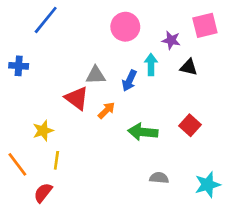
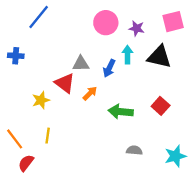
purple star: (171, 40) -> (137, 28), moved
black triangle: (189, 67) -> (159, 57), size x1.6
yellow star: (43, 131) -> (41, 100), moved
red semicircle: (43, 193) -> (26, 163), moved

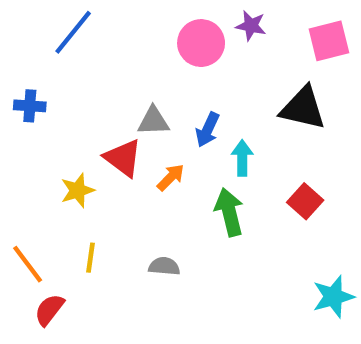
purple star: (137, 28) -> (251, 26), moved
cyan arrow: (127, 55) -> (242, 158), moved
green arrow: (121, 112) -> (229, 212), turned 70
gray semicircle: (134, 150) -> (164, 266), moved

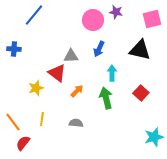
blue arrow: (208, 130) -> (99, 49), moved
orange arrow: (171, 177) -> (77, 91), moved

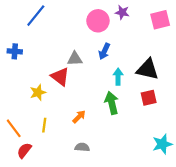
black triangle: (140, 50) -> (148, 69), moved
orange arrow: (77, 91) -> (79, 117), moved
red square: (141, 93) -> (149, 98), turned 35
gray semicircle: (76, 123) -> (82, 147), moved

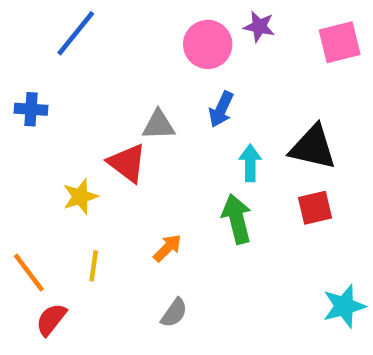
gray semicircle: (82, 147) -> (174, 313), turned 120

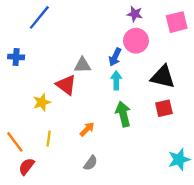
pink circle: (208, 44) -> (136, 41), moved
cyan arrow: (250, 163) -> (116, 80), moved

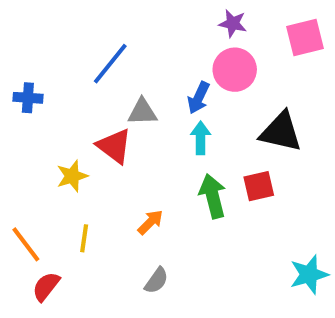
blue line: (39, 17) -> (110, 64), moved
red square: (164, 108) -> (259, 186), moved

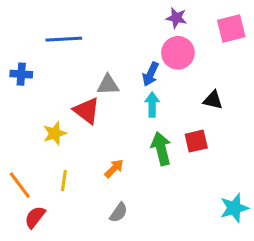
blue line: (110, 64) -> (64, 39), moved, turned 48
black triangle: (281, 132) -> (213, 100), size x0.6

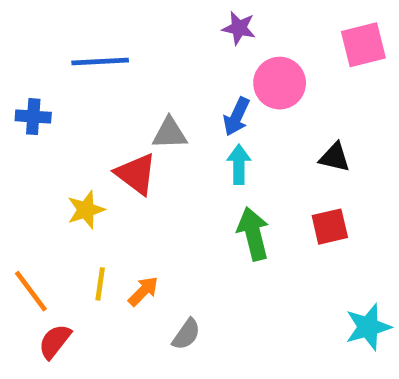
purple star: (176, 18) -> (239, 28), moved
red square: (196, 141) -> (330, 227), moved
orange arrow: (114, 168) -> (143, 291), moved

